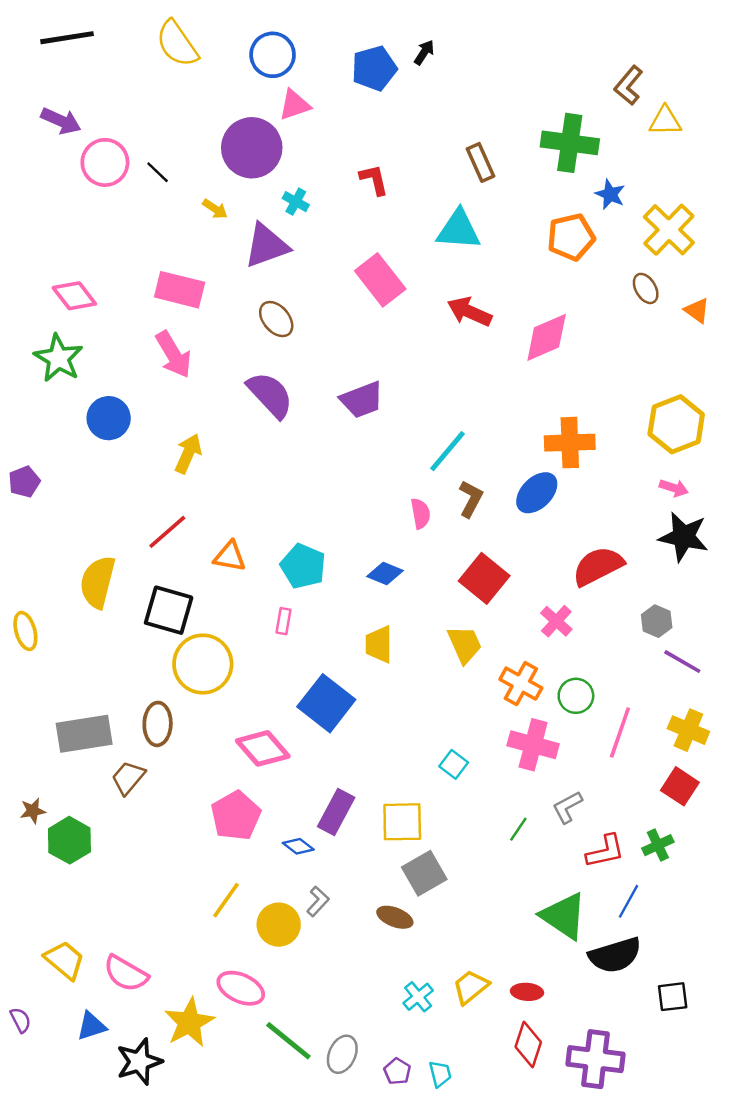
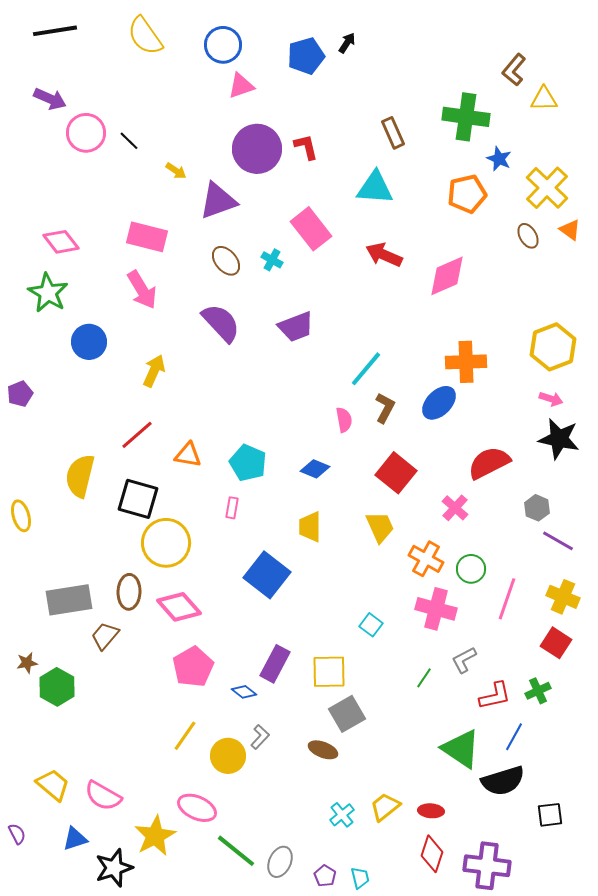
purple circle: (252, 148) -> (257, 149), moved
cyan cross: (296, 202) -> (272, 260), moved
orange triangle: (697, 310) -> (570, 230), moved
pink diamond: (263, 748) -> (179, 607), moved

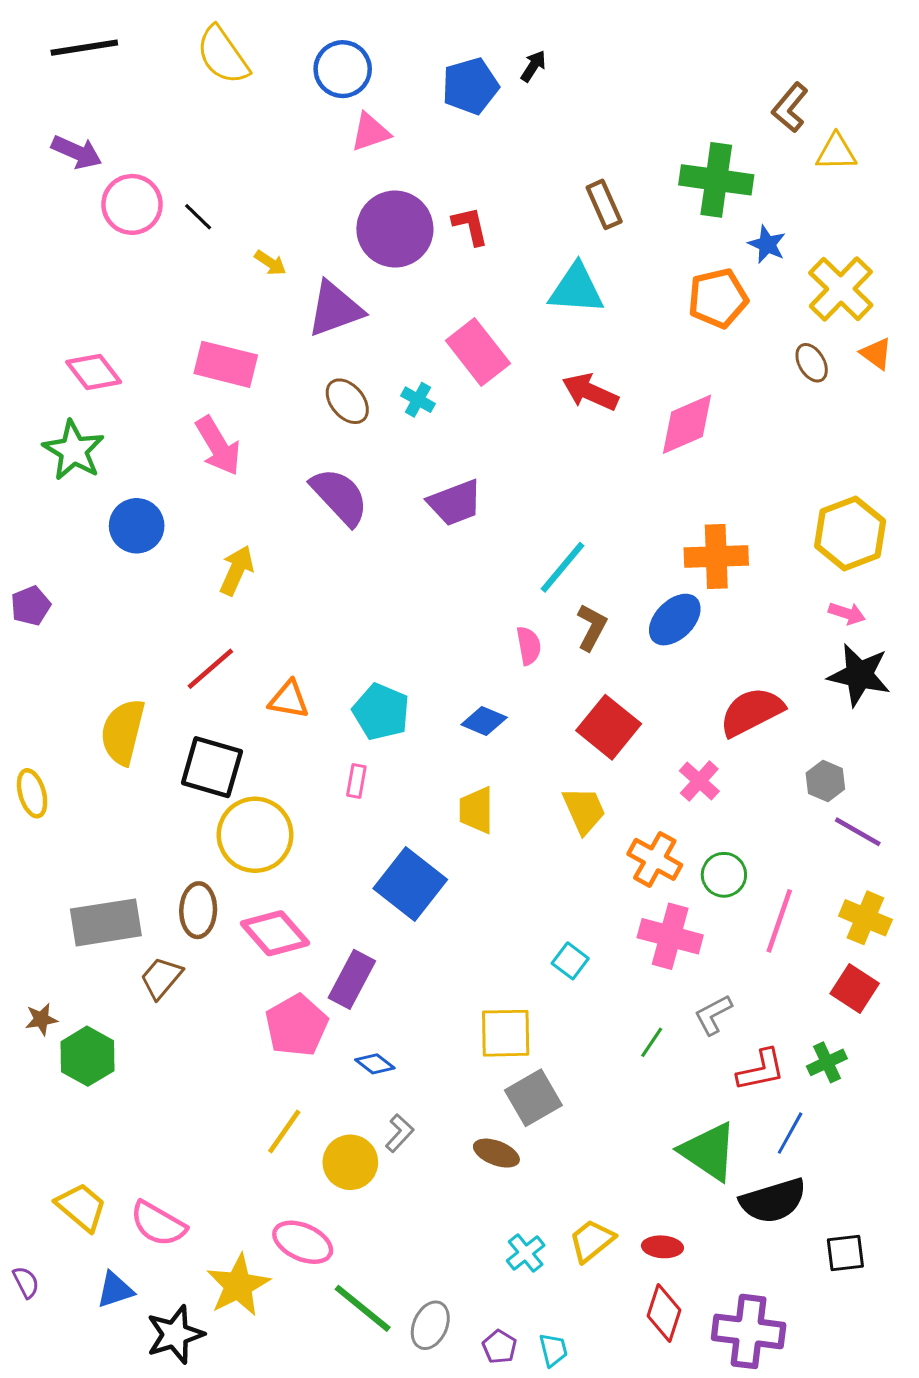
purple rectangle: (275, 664) -> (352, 979), moved

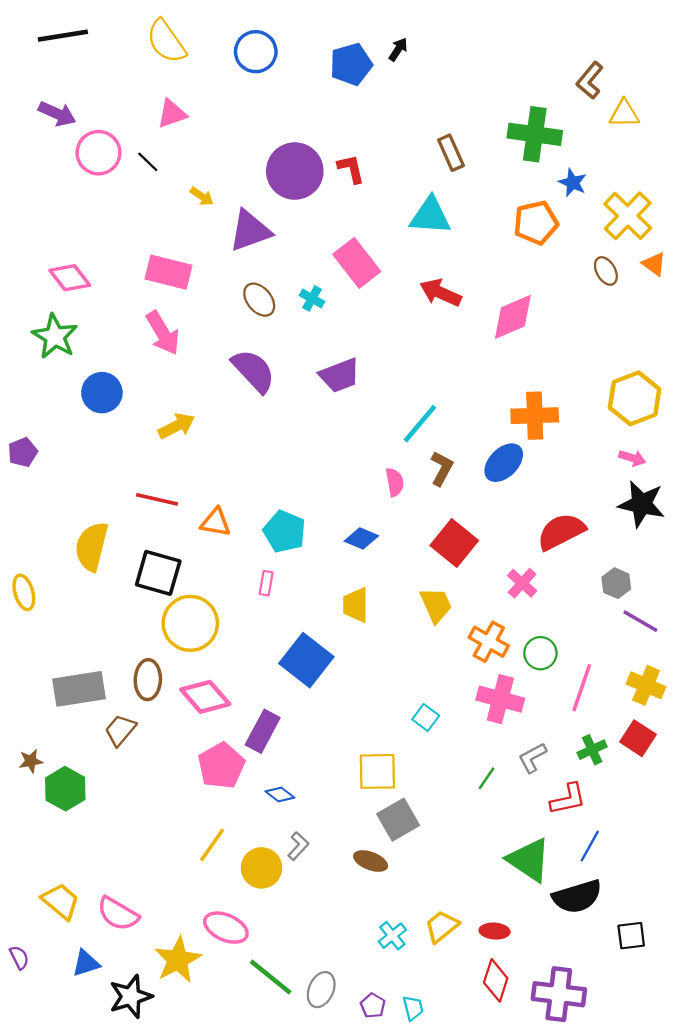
pink triangle: (370, 132) -> (172, 114), moved
yellow arrow: (237, 570) -> (177, 426), turned 39
red line: (210, 669) -> (157, 499), turned 54
green cross: (827, 1062) -> (592, 750), moved

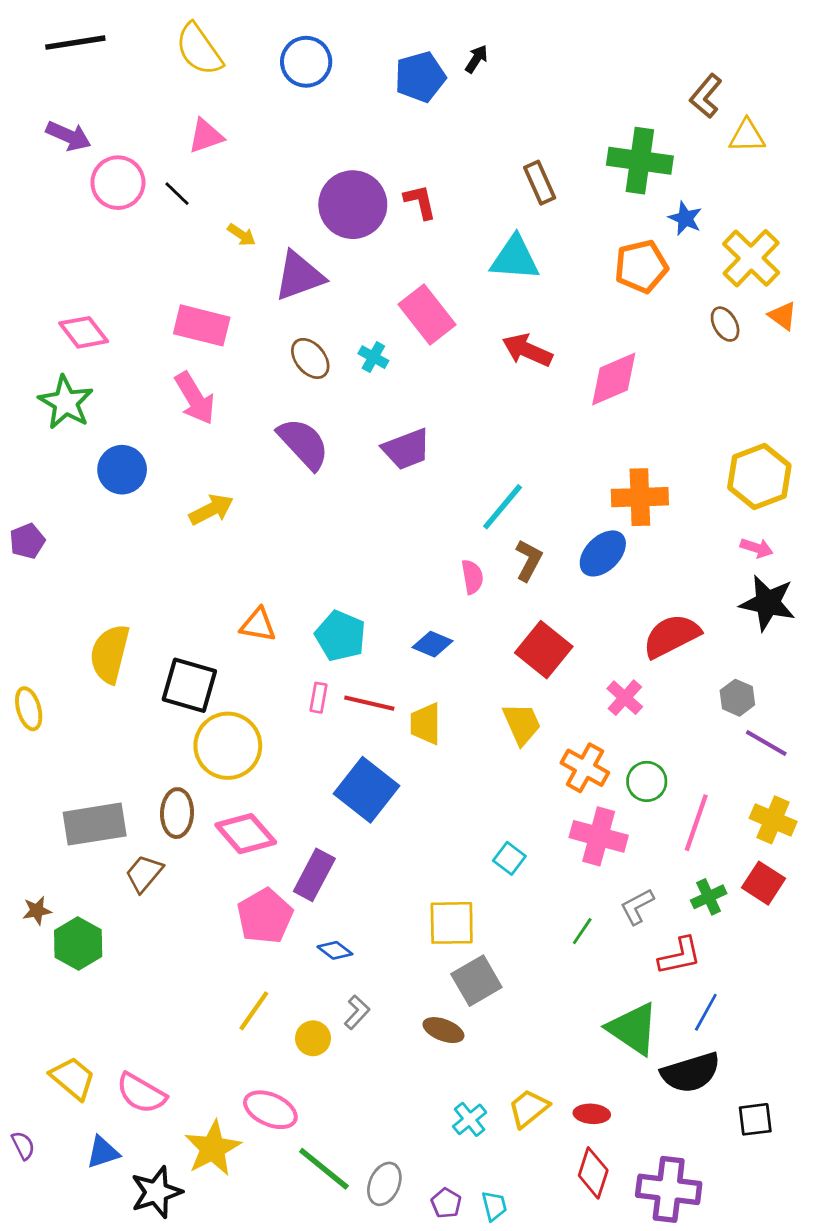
red line: (157, 499) -> (369, 703), moved
yellow circle: (261, 868) -> (313, 1038), size x0.7

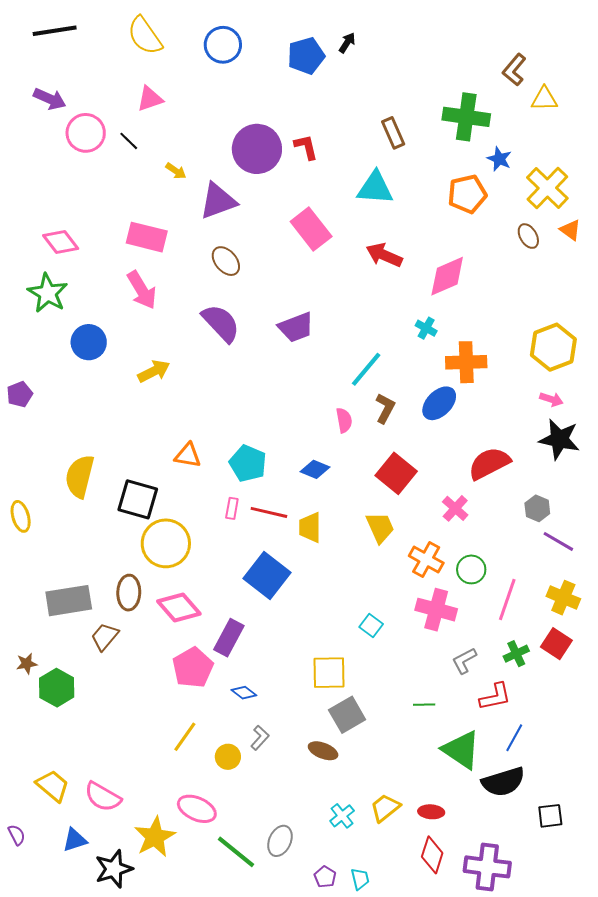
cyan cross: (373, 357) -> (426, 328), moved
green line: (582, 931) -> (424, 705), moved, turned 55
gray ellipse: (384, 1184) -> (280, 841), moved

